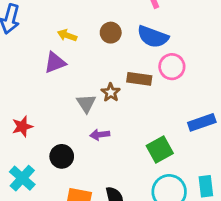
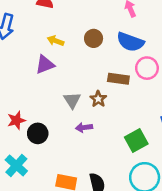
brown star: (111, 92) -> (98, 99), moved
black circle: (62, 156) -> (38, 133), moved

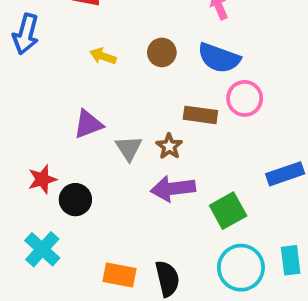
purple triangle: (45, 65) -> (88, 124), moved
purple arrow: (84, 127) -> (173, 189), moved, size x1.6

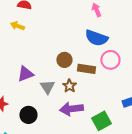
brown circle: (162, 52) -> (64, 60), moved
yellow arrow: (103, 56) -> (17, 26), moved
black circle: (75, 200) -> (28, 115), moved

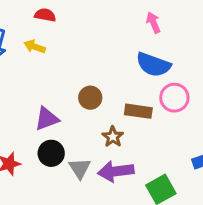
brown circle: (64, 60) -> (90, 98), moved
gray triangle: (47, 87) -> (80, 168), moved
black circle: (28, 115) -> (51, 153), moved

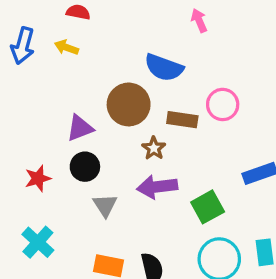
blue semicircle: (153, 65) -> (164, 68), moved
brown circle: (90, 98) -> (129, 104), size x1.6
gray triangle: (80, 168) -> (105, 205), moved

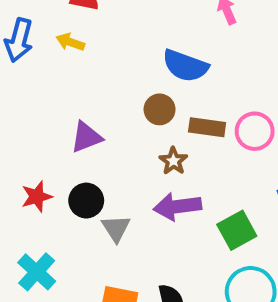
brown circle: (129, 104) -> (160, 109), moved, size x0.6
pink circle: (223, 104) -> (255, 131), moved
black circle: (85, 167) -> (86, 201), moved

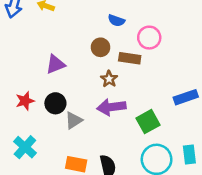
blue semicircle: (185, 66) -> (116, 20), size x0.6
pink circle: (255, 131) -> (149, 38), moved
gray triangle: (116, 228) -> (74, 120), turned 30

